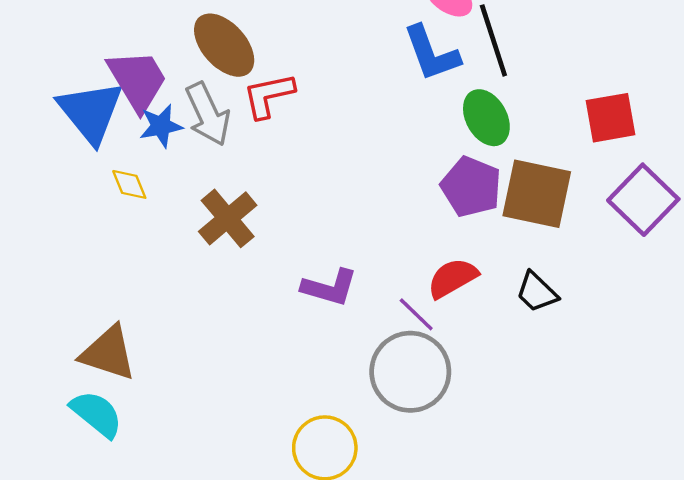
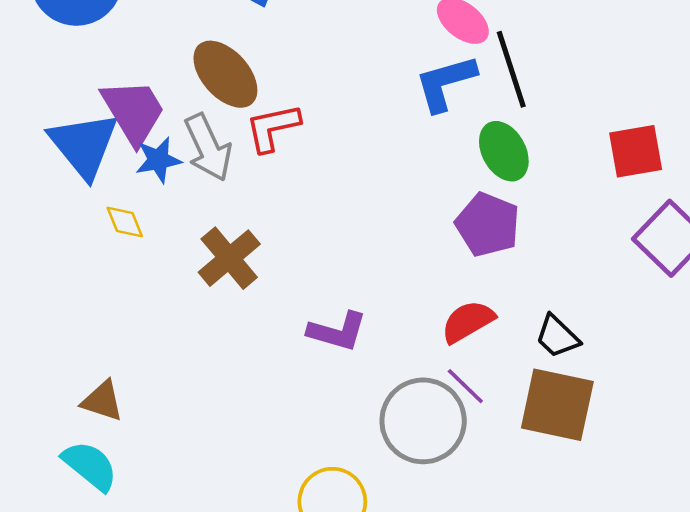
blue L-shape: (431, 53) -> (445, 83), turned 94
brown square: (537, 194) -> (557, 405), moved
purple line: (416, 314) -> (465, 386), moved
brown triangle: (108, 353) -> (102, 401), size x0.7

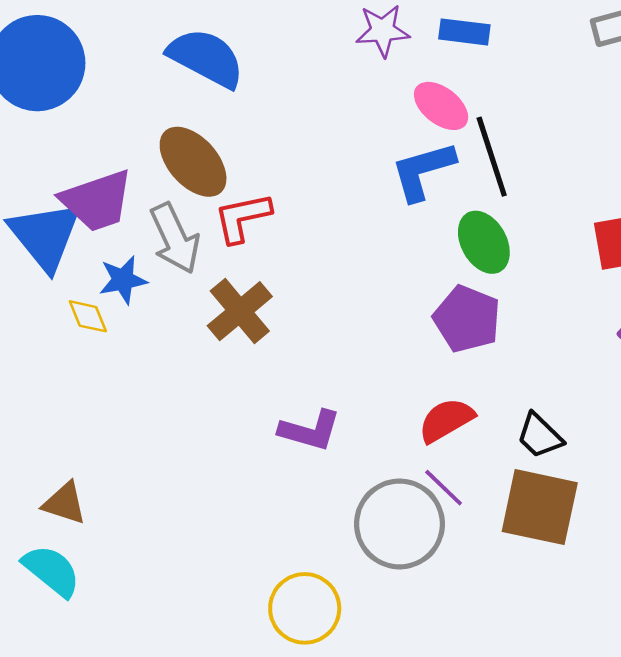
purple trapezoid: (133, 111) -> (97, 201), turned 102
blue star: (158, 160) -> (123, 280), moved
brown cross: (229, 258) -> (240, 311), moved

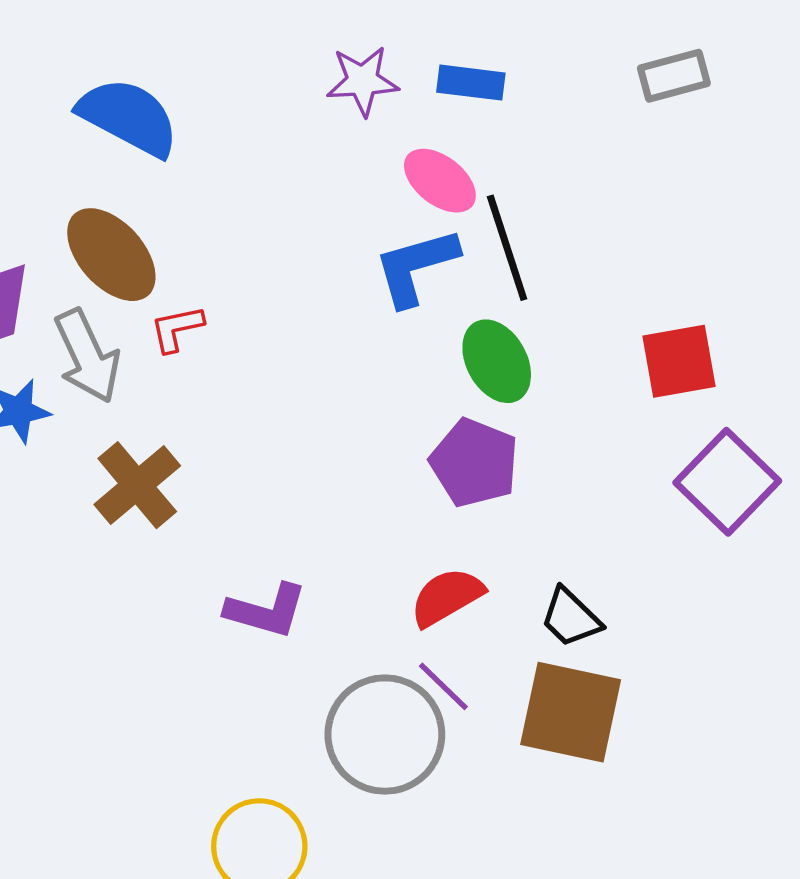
red L-shape: (242, 218) -> (177, 329), size x0.7
brown cross: (240, 311) -> (137, 485), moved

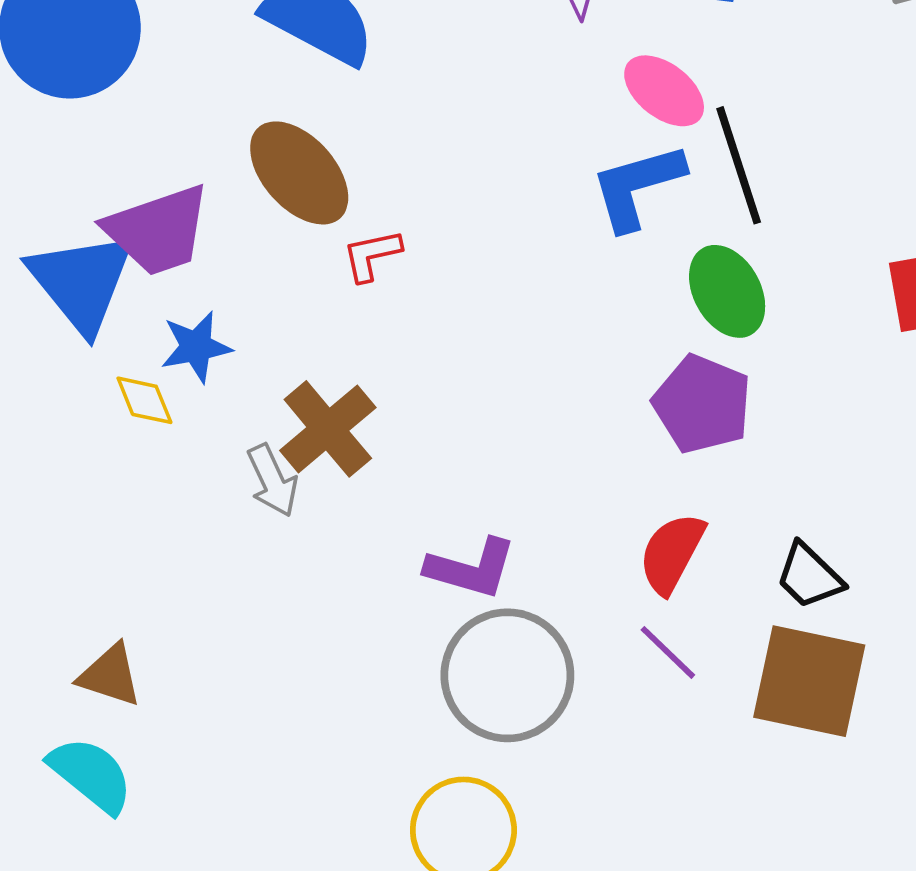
gray arrow: (87, 356) -> (272, 481), moved, size x0.7
red semicircle: (447, 597) -> (672, 553), turned -32
gray circle: (385, 735) -> (507, 675), moved

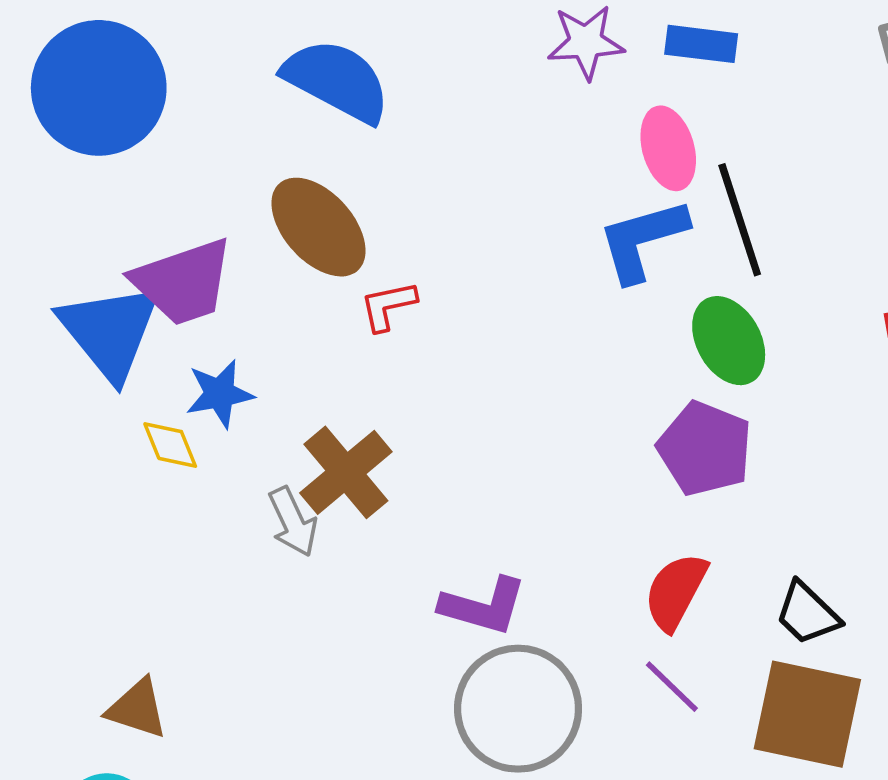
pink ellipse: (664, 91) -> (668, 148), turned 36

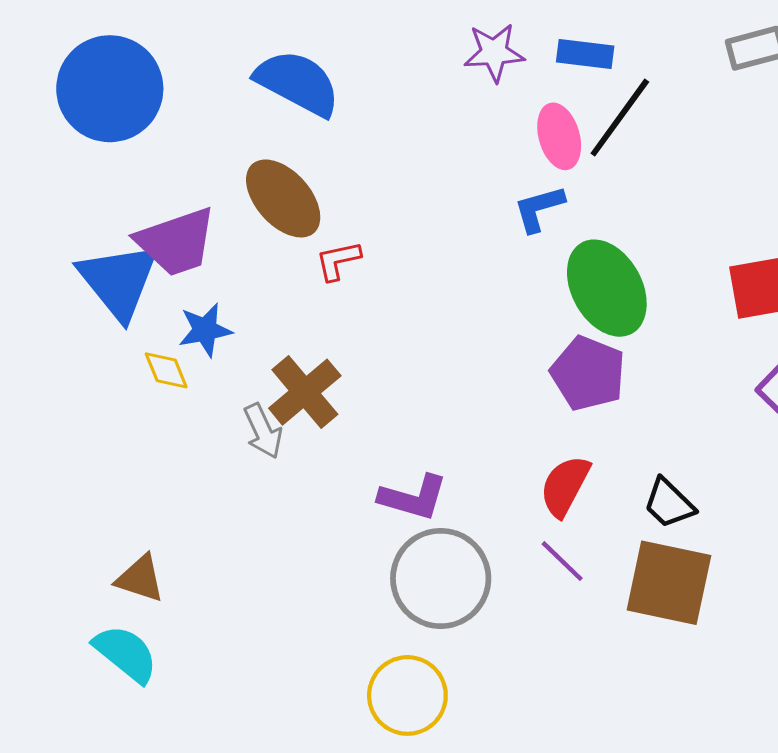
black line: (740, 220) -> (620, 118), moved, turned 54
blue L-shape: (643, 240) -> (539, 209), size x0.7
green ellipse: (729, 341) -> (607, 288), size x1.4

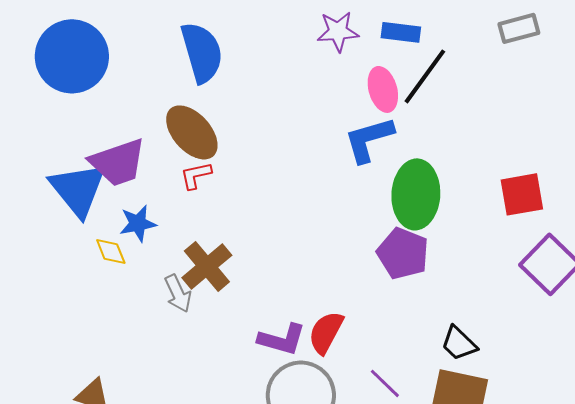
blue semicircle: (298, 83) -> (202, 52), turned 46
blue L-shape: (539, 209) -> (369, 139), size x1.4
red L-shape: (338, 261) -> (196, 175), moved
green ellipse: (607, 288) -> (416, 194), turned 32
red semicircle: (565, 486) -> (326, 332), moved

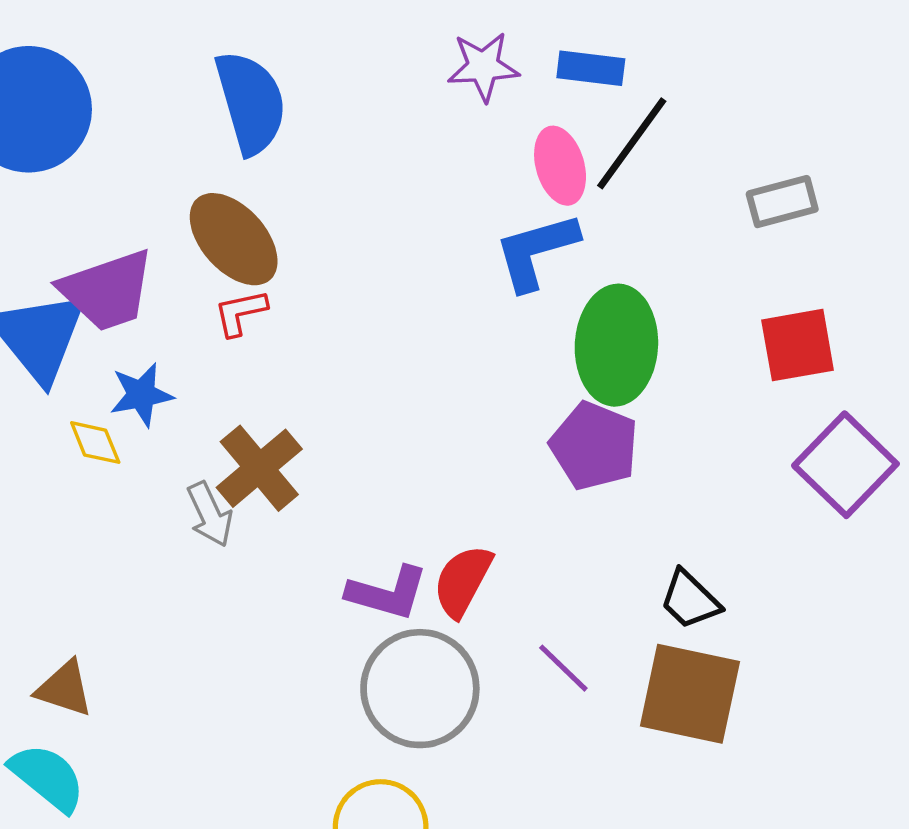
gray rectangle: (519, 28) -> (782, 202), moved

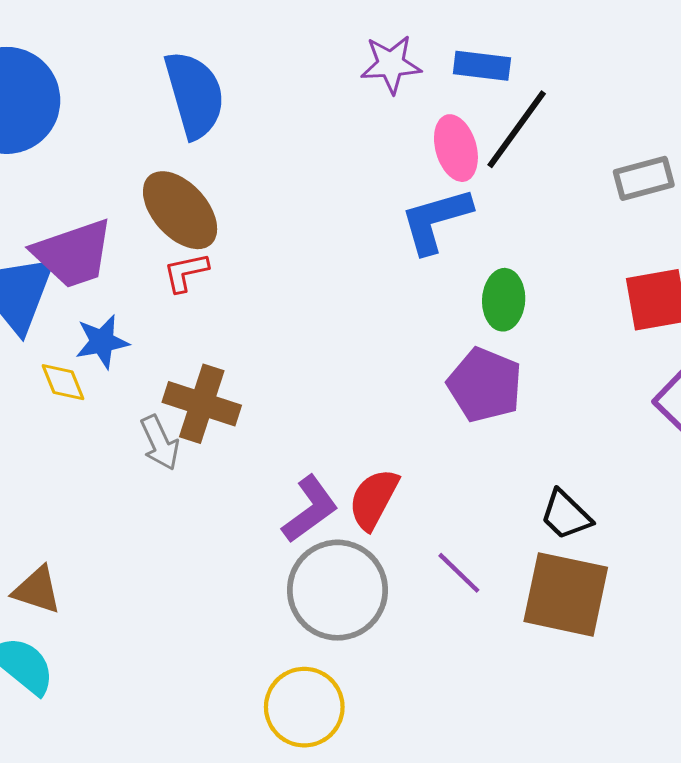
green ellipse: (616, 345) -> (504, 300), size x0.6
brown cross: (259, 468) -> (202, 404), turned -32
purple L-shape: (387, 593) -> (310, 509), turned -52

